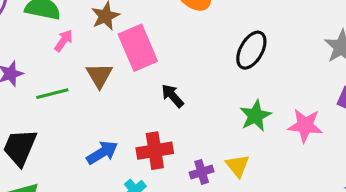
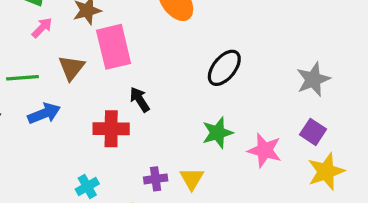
red cross: (155, 151) -> (111, 129), moved
blue arrow: (102, 153) -> (44, 113), moved

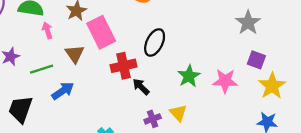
pink arrow: (42, 28) -> (47, 30), turned -49
black ellipse: (224, 68) -> (155, 42), moved
black arrow: (140, 100) -> (141, 87), moved
red cross: (111, 129) -> (124, 66), moved

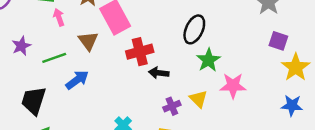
black ellipse: (155, 42) -> (194, 29), moved
pink star: (225, 81) -> (233, 86), moved
black arrow: (141, 87) -> (159, 73), turned -36

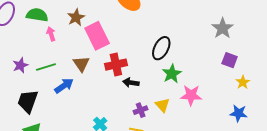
brown triangle: (88, 41) -> (81, 64), moved
purple star: (21, 46) -> (20, 65), moved
yellow star: (296, 67) -> (243, 82), size x0.6

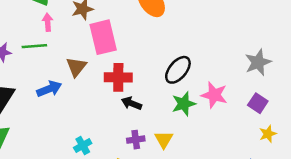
green line: (46, 67) -> (34, 46), moved
pink star: (191, 95) -> (214, 95), moved

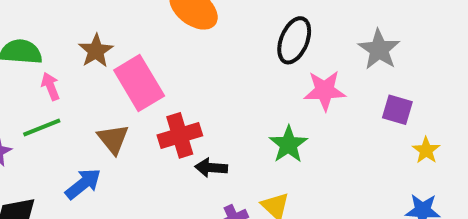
black ellipse: (178, 70) -> (294, 40), moved
pink star: (214, 95) -> (325, 91), moved

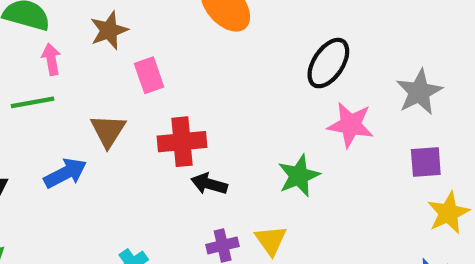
pink rectangle: (139, 83) -> (149, 75), size x0.6
purple square: (397, 110) -> (426, 162), turned -32
yellow star: (426, 150) -> (448, 213), size x1.4

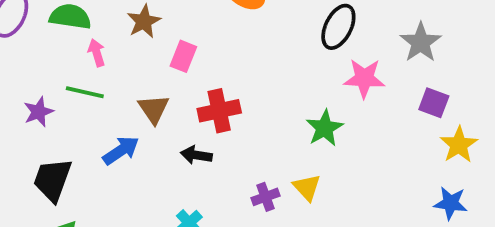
pink rectangle: (149, 75) -> (183, 56), turned 48
green line: (33, 102) -> (85, 92), turned 30
purple square: (426, 162) -> (434, 103), turned 32
black arrow: (209, 184) -> (196, 155), moved

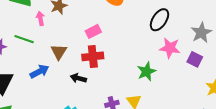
pink arrow: (97, 53) -> (40, 18), moved
pink rectangle: (183, 56) -> (93, 31), moved, turned 35
purple square: (434, 103) -> (195, 59), moved

